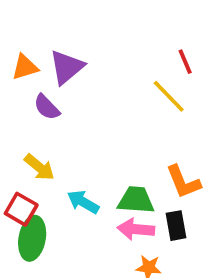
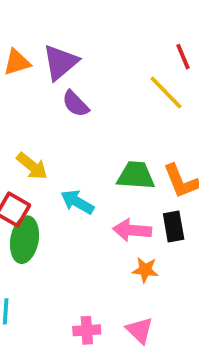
purple semicircle: (47, 107) -> (75, 104), moved
green trapezoid: (136, 200) -> (136, 176), moved

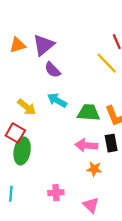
cyan arrow: (77, 202) -> (57, 100), moved
pink cross: (87, 330) -> (56, 193), moved

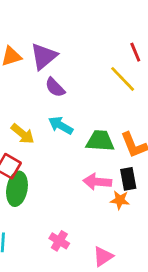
orange star: (94, 169) -> (120, 200), moved
pink cross: (56, 193) -> (59, 241), turned 35
pink triangle: (91, 205) -> (103, 256), turned 42

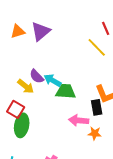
purple semicircle: (55, 87) -> (37, 76), moved
green trapezoid: (100, 141) -> (66, 91), moved
black rectangle: (128, 179) -> (97, 107), moved

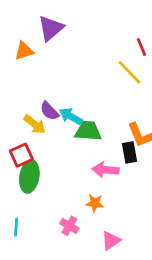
purple triangle: (41, 31) -> (51, 28), moved
red square: (16, 109) -> (21, 155), turned 36
orange star: (95, 133) -> (95, 203), moved

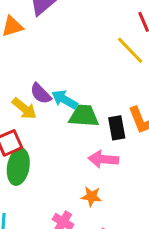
black rectangle: (130, 152) -> (117, 128), moved

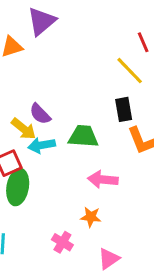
cyan arrow: (65, 100) -> (42, 145), moved, turned -40
black rectangle: (117, 128) -> (124, 109), moved

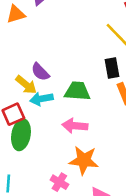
pink arrow: (103, 180) -> (75, 126), moved
orange star: (91, 217) -> (84, 160), size x1.6

